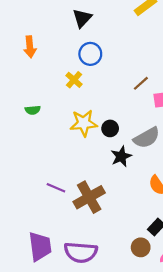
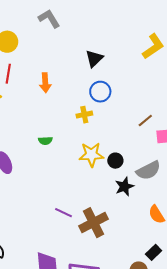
yellow cross: (74, 80) -> (84, 115), turned 35

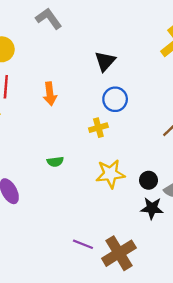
black circle: (115, 161) -> (149, 180), moved
black star: (124, 187) -> (152, 208), turned 30

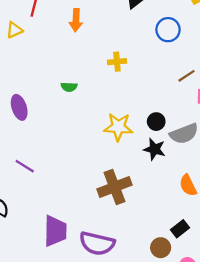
blue circle: (115, 99) -> (168, 30), moved
yellow star: (110, 174) -> (118, 127), moved
purple line: (83, 244) -> (25, 166), moved

